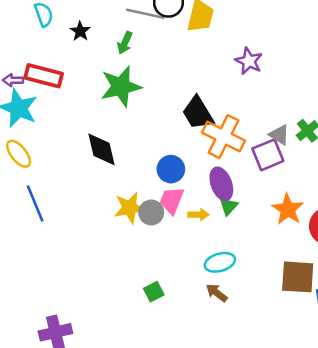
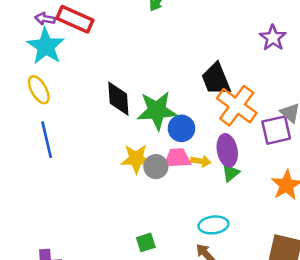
green star: (121, 86) -> (157, 110), moved
pink trapezoid: (172, 200) -> (177, 158), turned 56
yellow arrow: (198, 215) -> (201, 161), moved

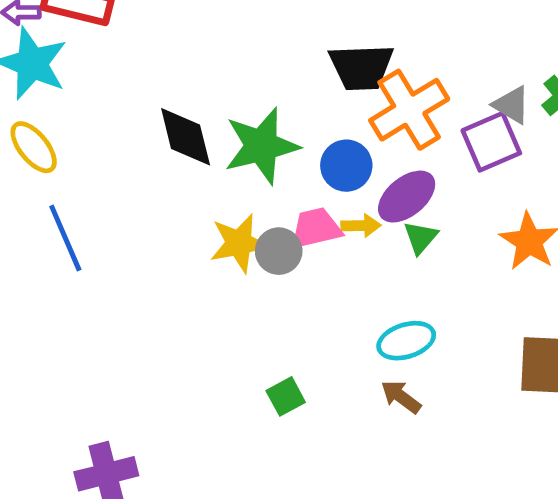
black trapezoid: (216, 79) -> (361, 67), turned -60
orange cross: (237, 106) -> (409, 110), turned 33
blue circle: (181, 128) -> (346, 166), moved
purple ellipse: (227, 150) -> (407, 197), turned 72

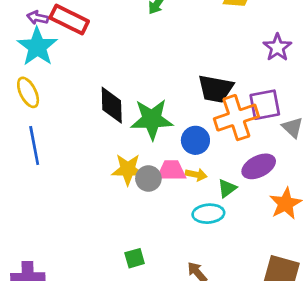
purple square: (491, 142) -> (265, 105), moved
purple ellipse: (407, 197) -> (259, 166), moved
cyan ellipse: (406, 341) -> (208, 214), moved

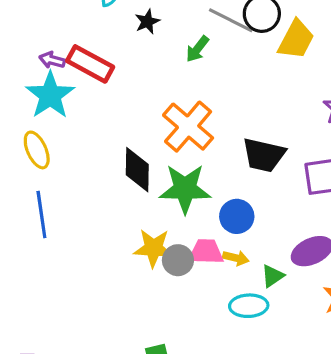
orange cross: (236, 118) -> (188, 127), moved, turned -33

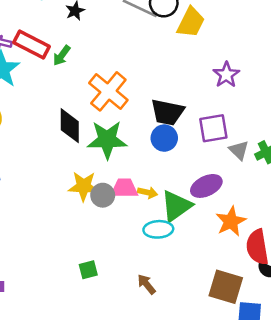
green arrow: (197, 49) -> (62, 56), moved
blue circle: (237, 216) -> (164, 138), moved
green triangle: (272, 276) -> (176, 206), size x1.8

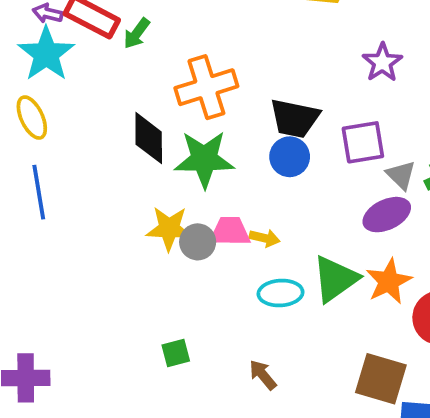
orange cross: (108, 91) -> (206, 87), turned 33
purple ellipse: (206, 186) -> (387, 215), moved
green triangle: (176, 206) -> (335, 279), moved

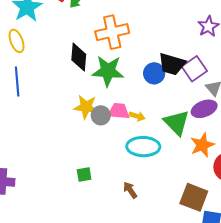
black trapezoid: (295, 118) -> (172, 64), moved
purple square: (363, 142) -> (194, 69), turned -30
green triangle: (335, 279) -> (177, 123), moved, turned -44
cyan ellipse: (281, 293) -> (143, 147), size x1.4

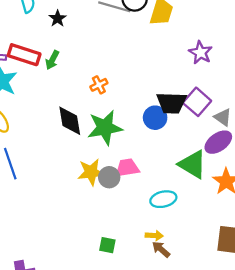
orange cross: (112, 32) -> (99, 85), size x0.5
yellow arrow: (137, 116) -> (154, 235), moved
cyan ellipse: (143, 147) -> (163, 199), size x0.7
green square: (84, 174) -> (107, 245), turned 35

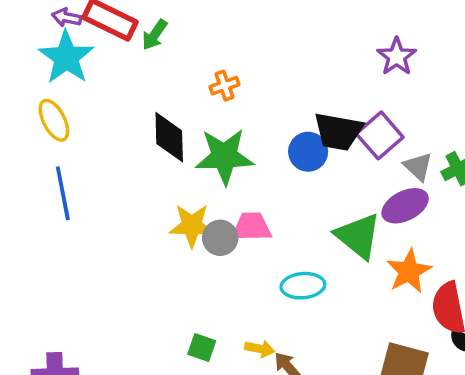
yellow arrow: (154, 235) -> (260, 349), moved

